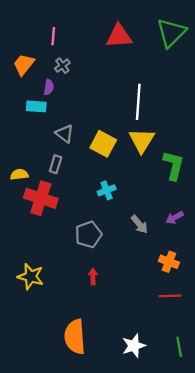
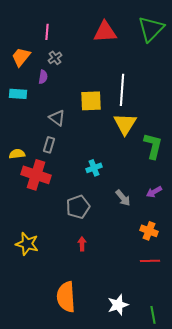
cyan rectangle: (36, 106) -> (18, 94), moved
yellow square: (103, 144) -> (91, 101), moved, turned -30
green line: (179, 347) -> (153, 315), moved

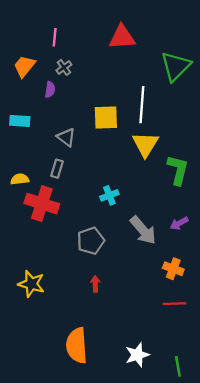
green triangle: (151, 29) -> (176, 66), moved
cyan rectangle: (18, 94) -> (20, 121), moved
gray arrow: (123, 198) -> (143, 230), size x1.5

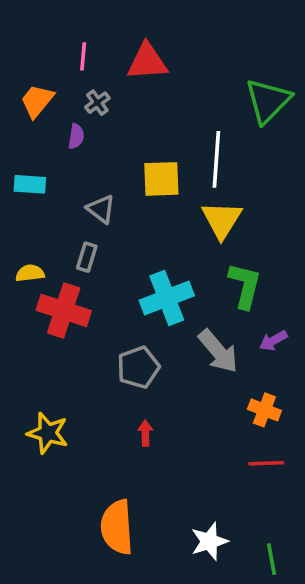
red triangle: (122, 37) -> (147, 62), moved
green L-shape: (178, 170) -> (245, 286), moved
cyan cross: (109, 195) -> (167, 298), size x1.8

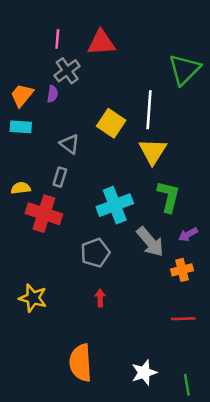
orange trapezoid: (37, 101) -> (22, 95), moved
gray cross: (97, 103) -> (67, 71), size x1.5
yellow square: (161, 179) -> (111, 123), turned 36
orange cross: (264, 410) -> (182, 270), moved, turned -35

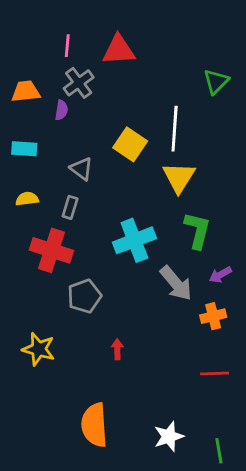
green triangle: (184, 69) -> (216, 81), size x0.7
orange trapezoid: (22, 95) -> (26, 91), moved, turned 45
yellow semicircle: (21, 188) -> (27, 199), moved
gray pentagon: (95, 253) -> (84, 296), moved

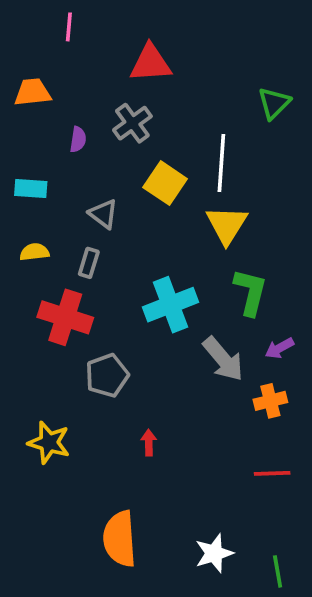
pink line: (67, 46) -> (69, 27), moved
gray cross: (79, 83) -> (132, 123), moved
orange trapezoid: (26, 91) -> (33, 92), moved

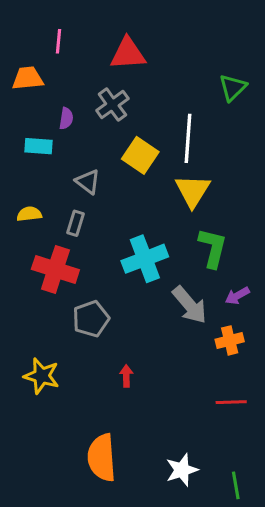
pink line: (69, 27) -> (58, 41), moved
cyan rectangle: (31, 188) -> (38, 146), moved

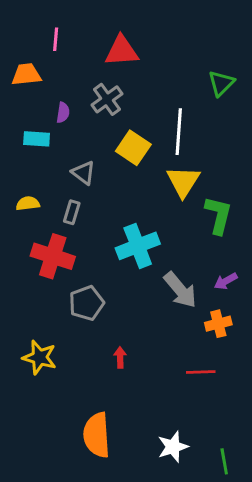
green L-shape: (213, 248) -> (218, 215), moved
red line: (231, 402) -> (201, 372), moved

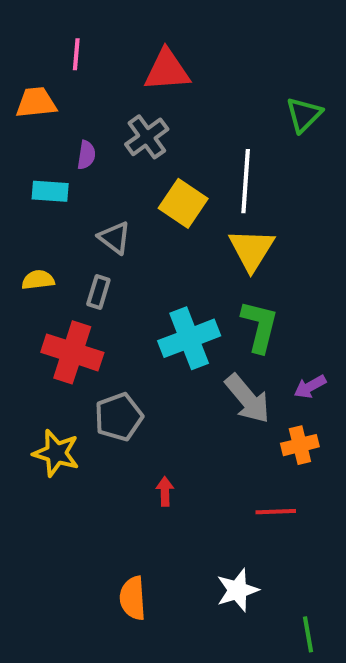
green L-shape: (218, 215) -> (260, 326), moved
yellow star: (40, 357) -> (56, 453), moved
orange semicircle: (97, 435) -> (133, 598), size x0.7
white star: (173, 447) -> (237, 590), moved

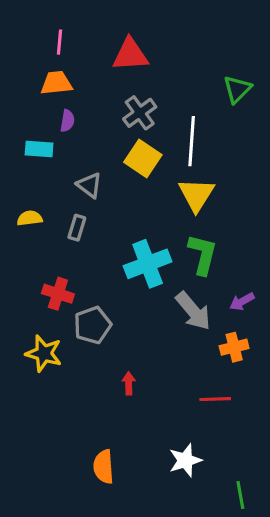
orange trapezoid: (36, 103) -> (56, 83), moved
gray cross: (147, 137) -> (140, 113), moved
red cross: (72, 352) -> (58, 294), moved, size x0.7

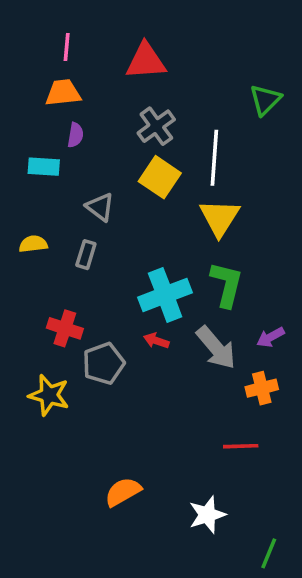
red arrow: (129, 383) -> (156, 341), moved, turned -70
orange semicircle: (104, 467) -> (123, 492), moved, turned 64
green line: (240, 495) -> (269, 553), turned 32

